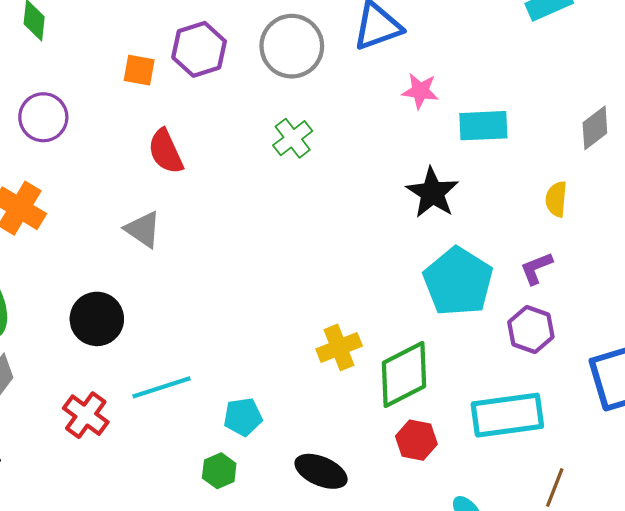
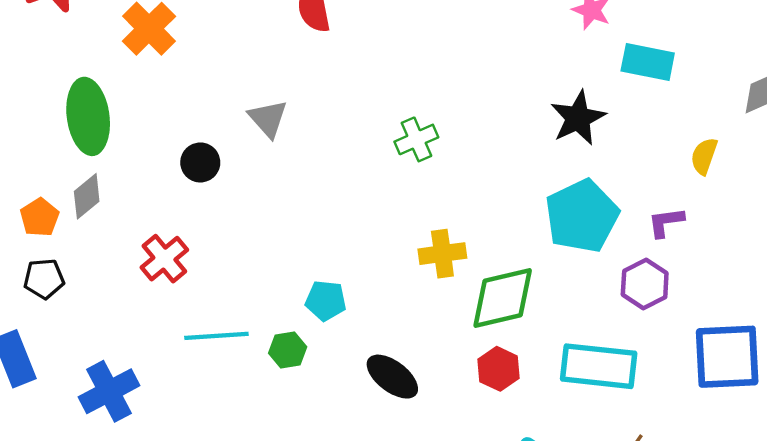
green cross: (293, 138) -> (416, 139), moved
gray triangle: (143, 229) -> (268, 119), moved
black circle: (97, 319) -> (200, 162), size x0.7
cyan line: (162, 387) -> (216, 336), moved

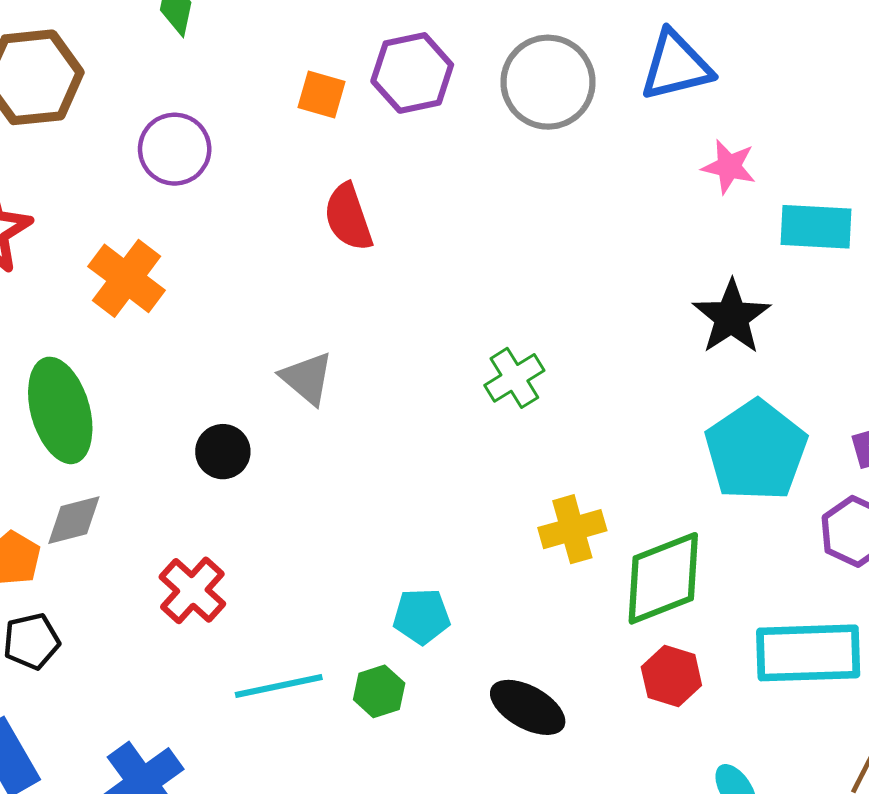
gray diamond: (87, 196) -> (74, 520), turned 33

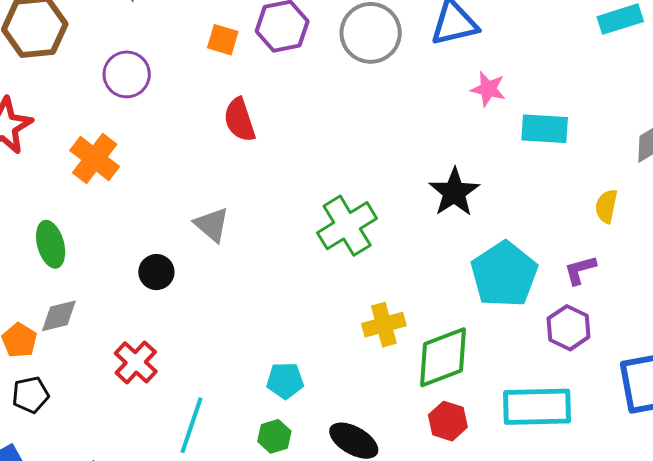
black star: (732, 317) -> (454, 192), moved
green cross: (514, 378) -> (347, 226), size x1.5
green ellipse: (60, 410) -> (51, 244), size x0.7
cyan line: (279, 686) -> (192, 425), turned -60
green hexagon: (379, 691) -> (274, 436), moved

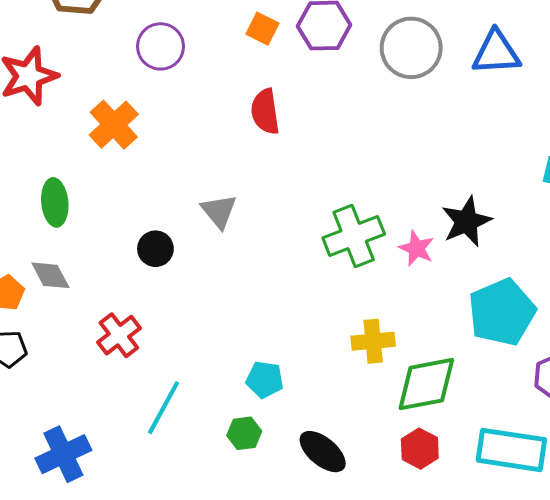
pink star: (488, 89) -> (416, 248), moved
gray diamond: (59, 316) -> (50, 275), turned 66

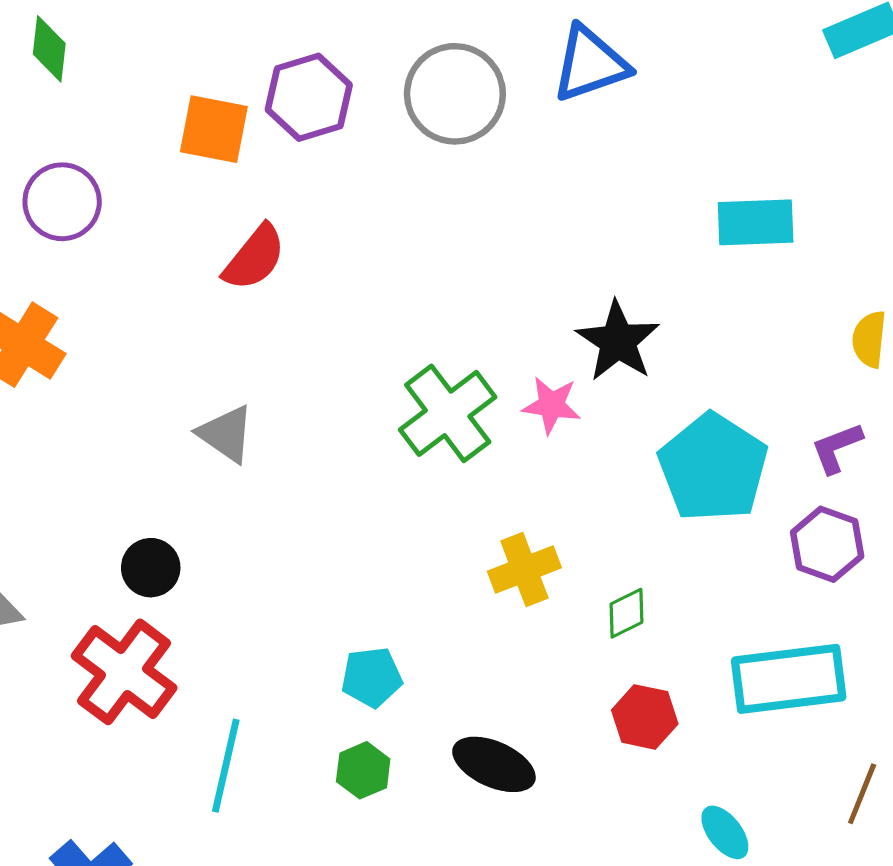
orange square: (262, 29) -> (214, 129), size x1.4
red semicircle: (265, 112) -> (254, 258), turned -117
black circle: (155, 249) -> (151, 568), moved
red cross: (119, 335) -> (124, 672), size x1.4
green diamond: (426, 384) -> (626, 613), size x0.5

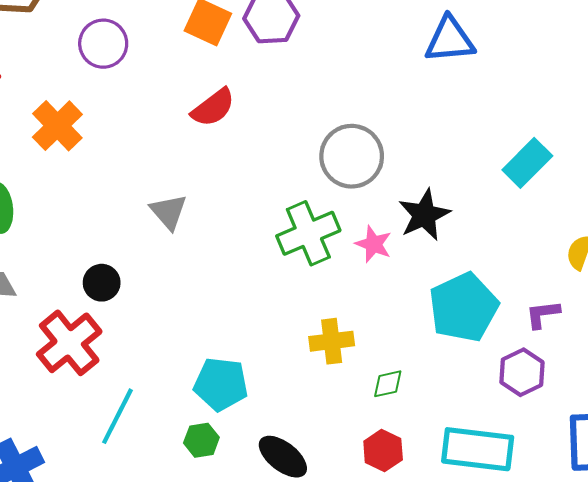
gray circle: (455, 94) -> (352, 156), moved
cyan rectangle: (756, 222) -> (527, 163), turned -57
cyan pentagon: (372, 677) -> (221, 384), size x1.4

